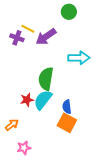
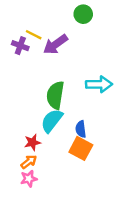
cyan arrow: (79, 58) -> (99, 84), moved
red star: (27, 100) -> (32, 142), moved
orange arrow: (12, 125) -> (29, 162), moved

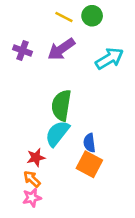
yellow line: (34, 35) -> (64, 17), moved
cyan arrow: (99, 84) -> (109, 59), moved, turned -30
orange arrow: (29, 162) -> (32, 179), turned -98

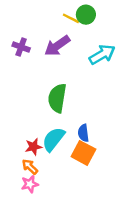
yellow line: (64, 17) -> (71, 18), moved
cyan semicircle: (57, 133) -> (53, 139), moved

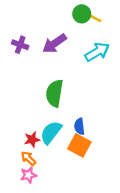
yellow line: (71, 18) -> (94, 17), moved

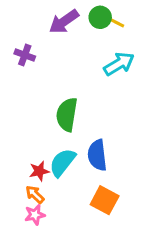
purple arrow: (55, 44) -> (64, 22), moved
blue semicircle: (79, 126) -> (97, 155), size x1.5
orange square: (79, 145) -> (105, 200), moved

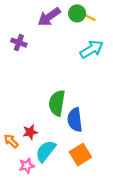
green semicircle: (67, 115) -> (57, 103), moved
cyan semicircle: (62, 162) -> (46, 151), moved
orange arrow: (35, 194) -> (11, 141), moved
orange square: (105, 200) -> (80, 155), turned 30

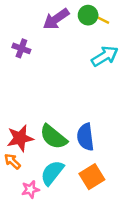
green semicircle: (57, 103) -> (53, 137), moved, turned -60
red star: (30, 132) -> (20, 138), moved, size x1.5

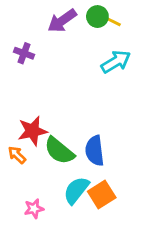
red star: (20, 138) -> (32, 131), moved
orange arrow: (12, 161) -> (17, 155), moved
cyan semicircle: (52, 173) -> (76, 190), moved

